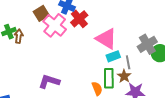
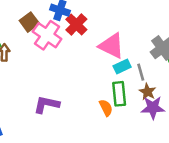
brown star: (124, 76) -> (147, 92), moved

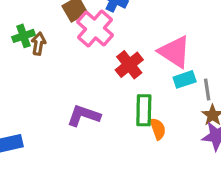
red cross: (76, 25) -> (129, 65), moved
green rectangle: (119, 94) -> (144, 110), moved

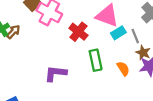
brown arrow: (38, 44) -> (13, 32), turned 48
orange semicircle: (158, 129) -> (123, 69), moved

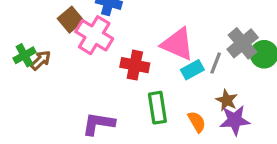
red cross: (78, 32) -> (135, 65), turned -30
gray line: (135, 36) -> (216, 63), moved, turned 40

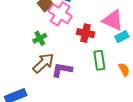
green cross: (24, 55) -> (40, 38), moved
brown arrow: (41, 60) -> (43, 63), moved, size x1.6

